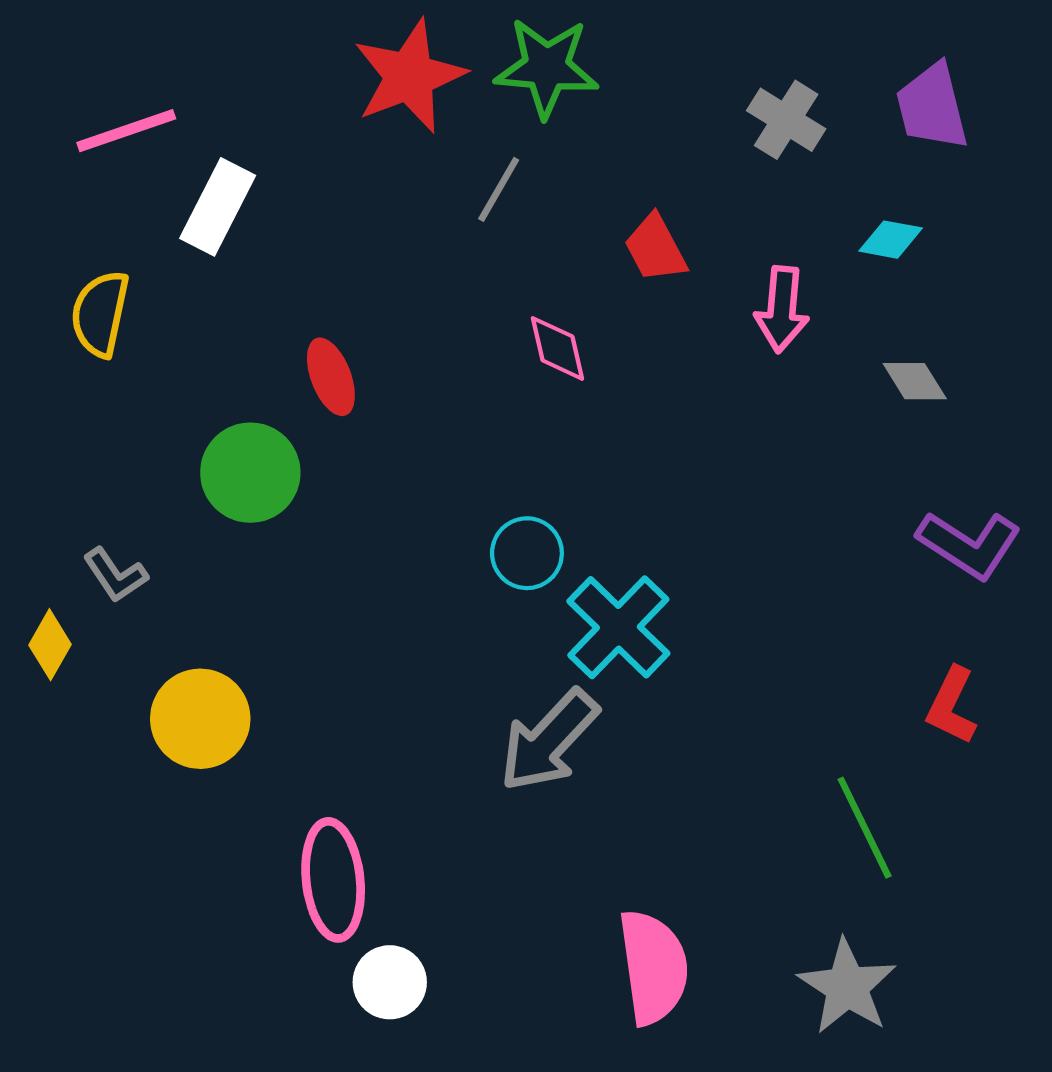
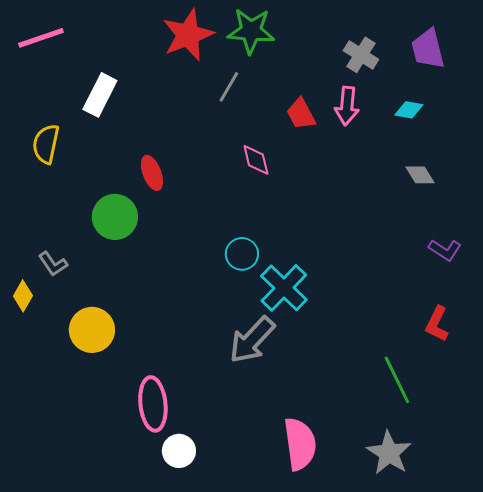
pink line: (126, 131) -> (41, 38), moved
pink arrow: (782, 309) -> (347, 106), moved
purple L-shape: (969, 544) -> (445, 250), size x0.7

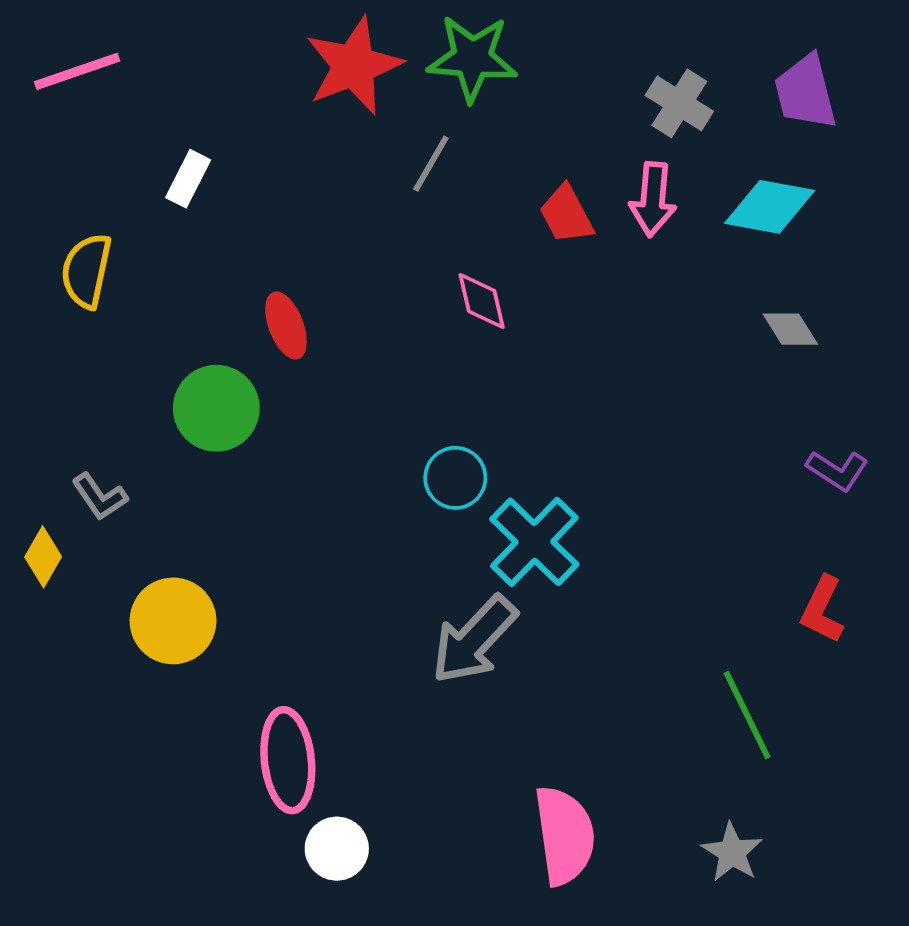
white rectangle: (100, 95) -> (188, 179), size x0.7
cyan diamond: (409, 110) -> (770, 207), size x1.6
gray star: (389, 453) -> (732, 852), size x0.7

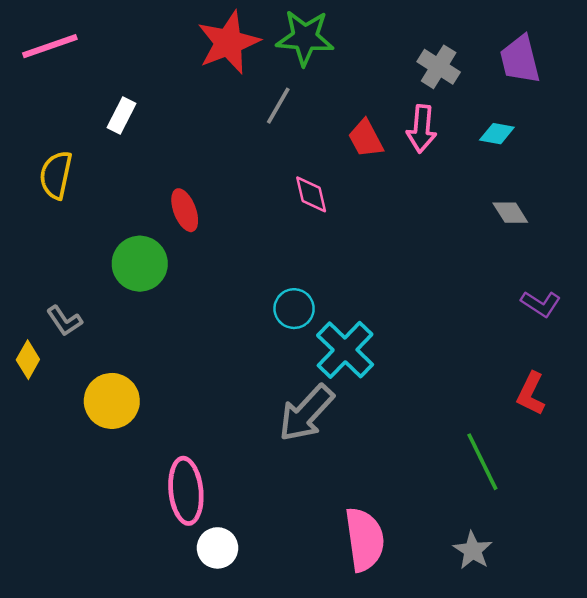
cyan diamond: (770, 207) -> (497, 134), size x0.6

